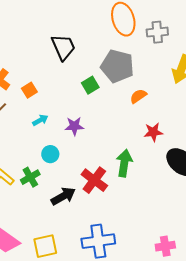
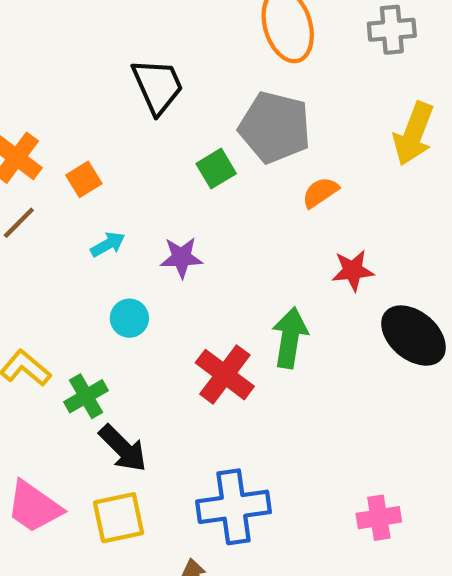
gray cross: (157, 32) -> (392, 30), moved
green cross: (30, 177) -> (86, 396), moved
black arrow: (63, 196) -> (123, 448), moved, turned 75

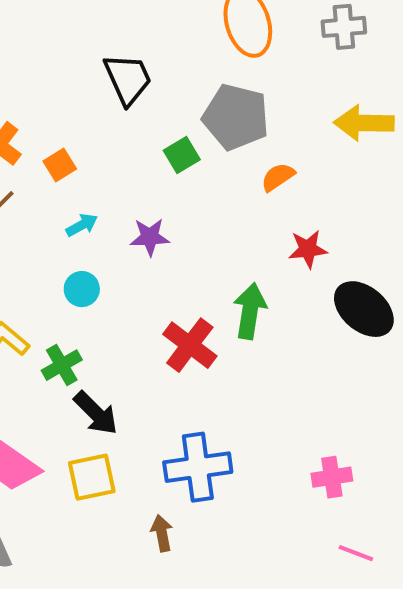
yellow arrow: (414, 134) -> (364, 123), turned 70
cyan circle: (129, 318) -> (82, 289), moved

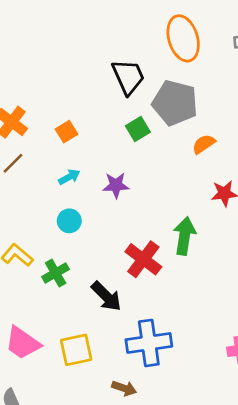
black trapezoid: (128, 79) -> (128, 77), moved
orange square: (60, 165) -> (67, 132), moved
black arrow: (96, 413) -> (106, 296), moved
brown arrow: (162, 533) -> (124, 388), turned 120

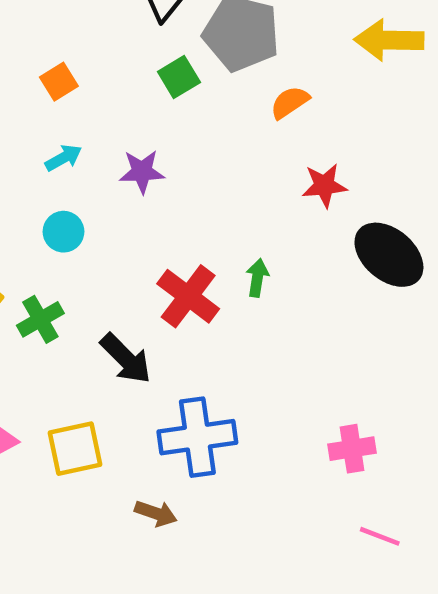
green arrow: (184, 236) -> (257, 278), moved, size x0.6

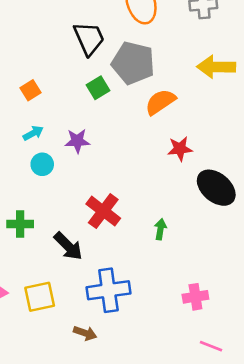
orange semicircle: (290, 102) -> (160, 102), size x1.4
cyan circle: (63, 232) -> (42, 164), moved
green arrow: (257, 278) -> (160, 229), moved
green cross: (40, 319) -> (20, 224), turned 30

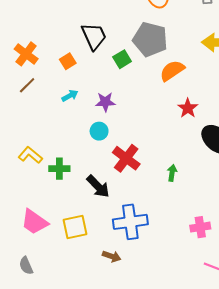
black trapezoid: (89, 38) -> (94, 36), moved
red star: (180, 149) -> (188, 108), turned -30
cyan circle: (42, 164) -> (99, 131), moved

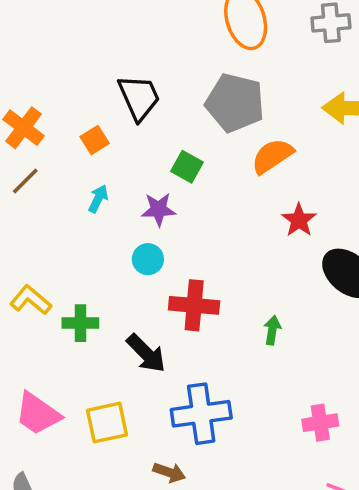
green square: (122, 59) -> (187, 167), moved, turned -30
cyan arrow: (70, 96) -> (98, 199), turned -35
red cross: (126, 158) -> (194, 305), turned -32

